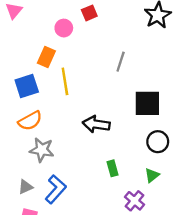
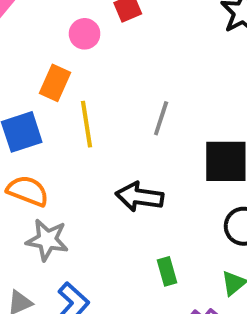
gray line: (121, 62) -> (161, 118), moved
orange semicircle: (30, 121) -> (28, 191), turned -130

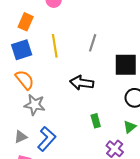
orange rectangle: (55, 83) -> (26, 22), moved
orange semicircle: (28, 191) -> (25, 80), turned 30

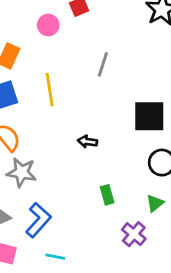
gray line: (93, 43) -> (103, 64), moved
black arrow: (82, 83) -> (87, 142), size x0.6

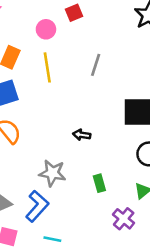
yellow line: (50, 90) -> (47, 67), moved
gray star: (22, 172) -> (52, 173), moved

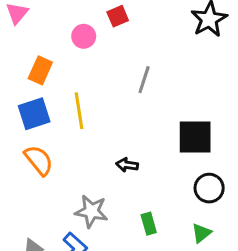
yellow line: (47, 67) -> (79, 111), moved

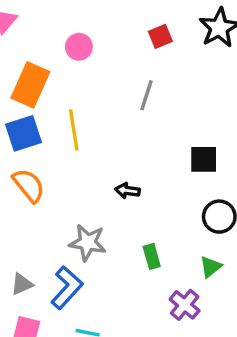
red square: (118, 16) -> (160, 36), moved
orange rectangle: (40, 70) -> (30, 85), size x1.4
black square: (195, 137) -> (204, 159), size x0.7

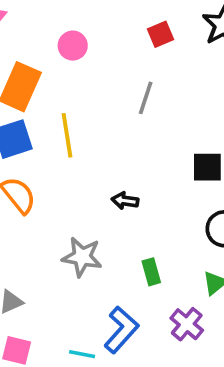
blue L-shape: (67, 288) -> (121, 330), moved

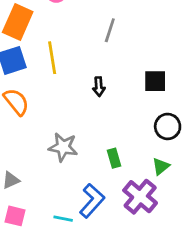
black arrow: (125, 201) -> (99, 87), moved, turned -102
purple cross: (187, 324) -> (140, 197), size x1.4

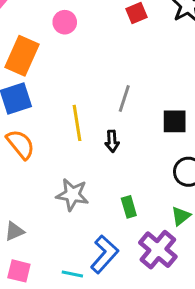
gray line: (110, 30) -> (124, 98), moved
yellow line: (52, 58) -> (77, 123), moved
black arrow: (99, 87) -> (112, 141), moved

